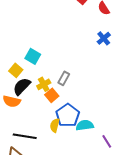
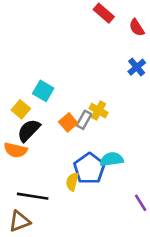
yellow cross: (44, 84) -> (99, 111), moved, turned -32
orange square: (52, 95) -> (68, 122), moved
cyan semicircle: (85, 125) -> (112, 159), moved

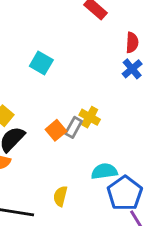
red semicircle: (137, 28) -> (132, 42), moved, turned -144
cyan square: (43, 91) -> (41, 63), moved
blue pentagon: (89, 169) -> (125, 193), moved

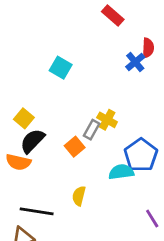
blue cross: (132, 69) -> (135, 62), moved
orange square: (56, 130) -> (75, 147), moved
blue pentagon: (125, 193) -> (141, 155), moved

